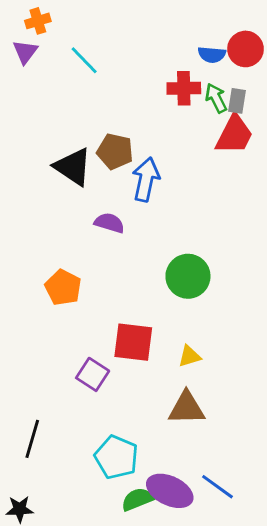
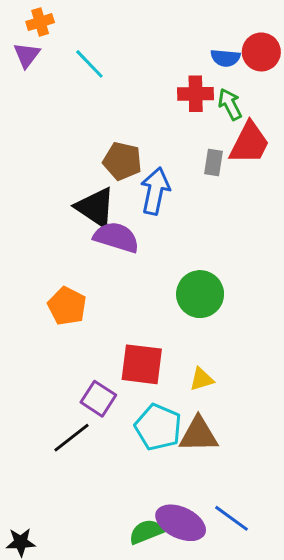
gray rectangle: (237, 101) -> (213, 163), moved
black triangle: (73, 167) -> (95, 207), moved
purple semicircle: (109, 223) -> (116, 237), size x1.4
black line: (32, 439) -> (71, 438), moved, turned 36
cyan pentagon: (116, 457) -> (158, 427), moved

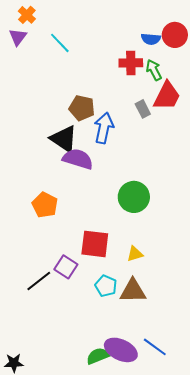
orange cross: (40, 22) -> (27, 15), turned -30
gray rectangle: (213, 163) -> (143, 109), turned -36
cyan pentagon: (158, 427) -> (106, 286), size x0.7
black line: (71, 438) -> (39, 281), moved

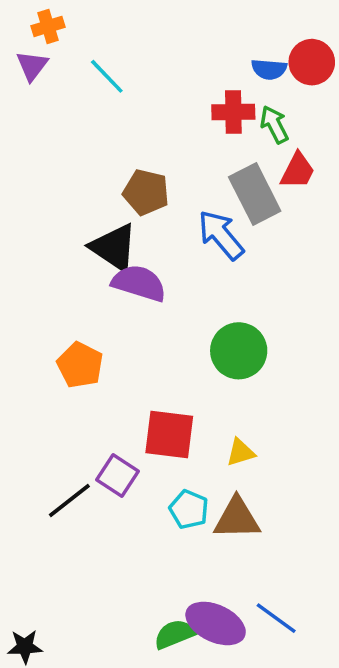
orange cross: (27, 15) -> (48, 26), turned 30
red trapezoid: (167, 96) -> (298, 171), size x0.7
gray rectangle: (143, 109) -> (255, 194), size x1.8
blue arrow: (104, 128) -> (221, 235), moved, turned -52

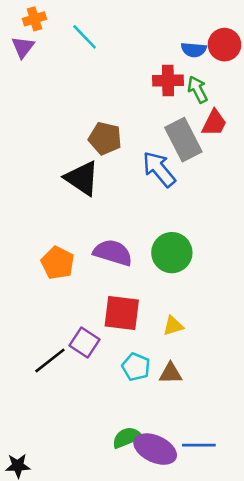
cyan line: (107, 76) -> (85, 37), moved
purple semicircle: (139, 283) -> (113, 253), moved
brown triangle: (237, 518) -> (171, 373), size x0.7
blue line: (276, 618) -> (199, 445), turned -36
green semicircle: (175, 634) -> (127, 438), moved

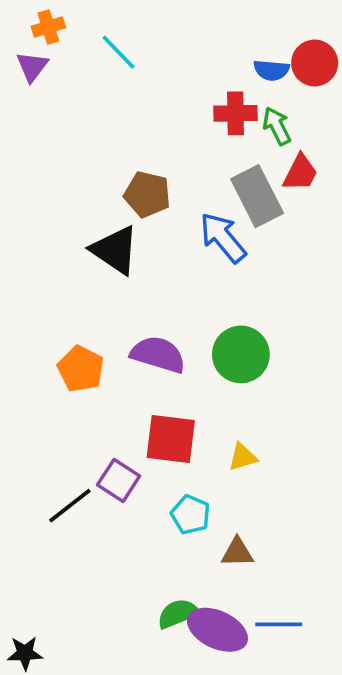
brown triangle: (171, 373) -> (237, 552), moved

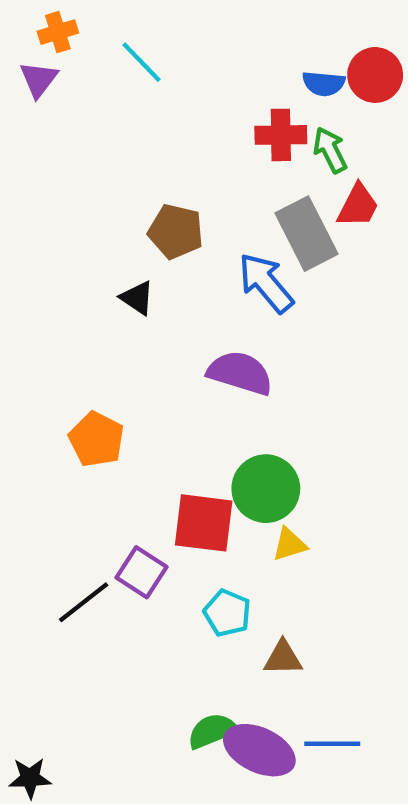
black triangle: (115, 250) -> (137, 298), size x0.6
purple semicircle: (158, 354) -> (240, 373), moved
green circle: (241, 354) -> (266, 489), moved

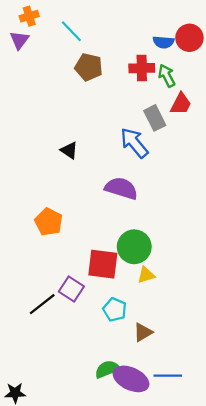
brown pentagon: (176, 231) -> (89, 67), moved
gray rectangle: (307, 234) -> (155, 118), size x0.7
brown triangle: (283, 658) -> (143, 332), turned -30

